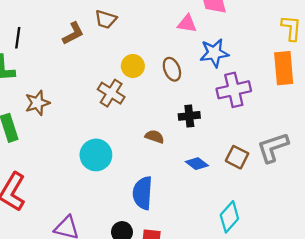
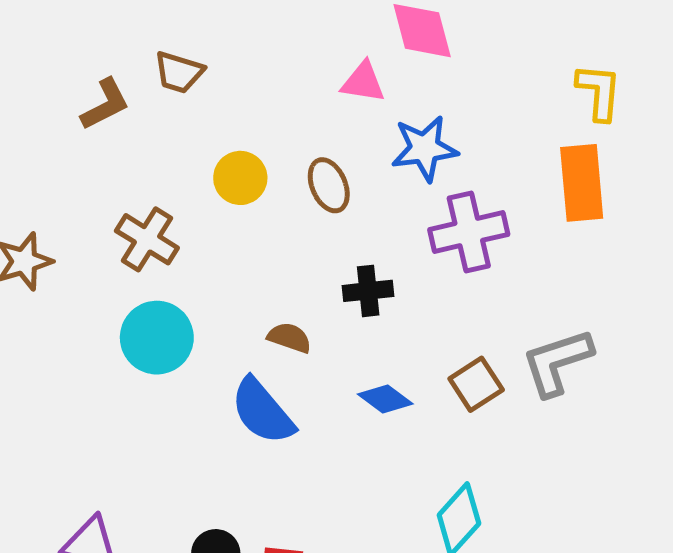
brown cross: (111, 93) -> (147, 239), moved
cyan circle: (96, 155) -> (157, 338), moved
brown square: (237, 157) -> (476, 384), turned 30
blue semicircle: (143, 193) -> (262, 411), moved, turned -44

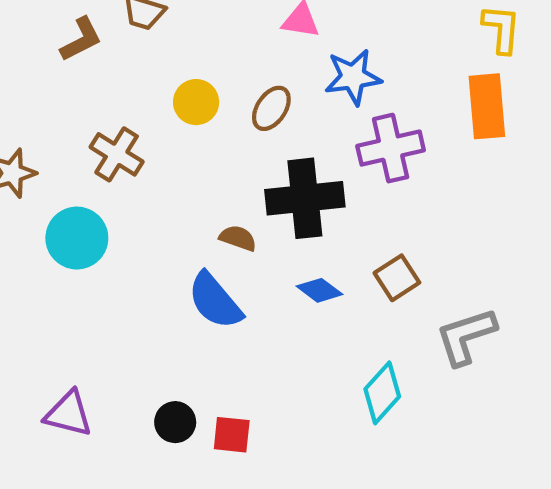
brown ellipse: (329, 185) -> (271, 108), turned 57
black cross: (368, 291) -> (305, 198), size x1.8
cyan circle: (157, 338) -> (77, 238), moved
gray L-shape: (557, 362) -> (466, 336), moved

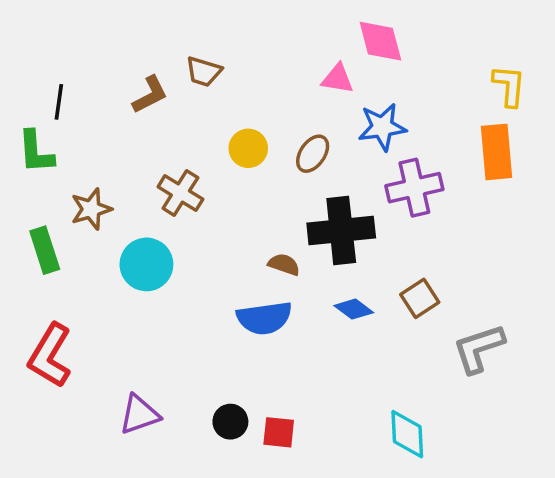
blue semicircle: (215, 301) -> (264, 318), turned -58
cyan diamond: (382, 393) -> (407, 434), moved, turned -45
purple triangle: (68, 414) -> (139, 414), turned -33

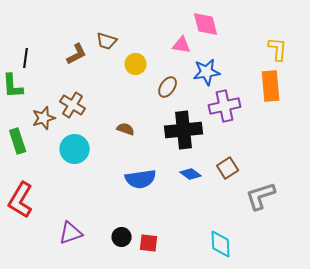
yellow circle: (248, 148) -> (136, 64), moved
brown cross: (180, 193) -> (73, 105), moved
brown semicircle: (284, 264) -> (126, 129), moved

